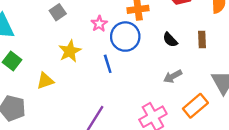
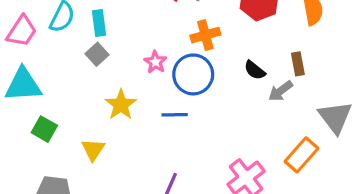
blue line: (108, 64) -> (175, 115), turned -66
gray arrow: (173, 76) -> (281, 91), moved
yellow triangle: (45, 81) -> (93, 150), turned -30

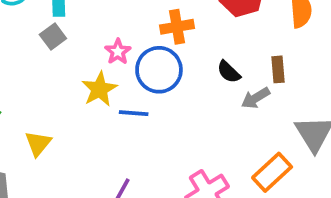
yellow star: (121, 105) -> (99, 89), moved

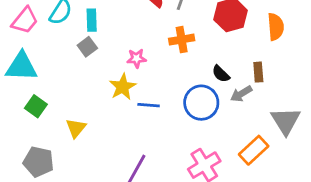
pink star: (118, 52) -> (137, 58), turned 30
blue circle: (159, 70) -> (201, 103), moved

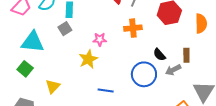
cyan triangle: (21, 67) -> (33, 42), moved
blue line: (149, 105) -> (106, 91), moved

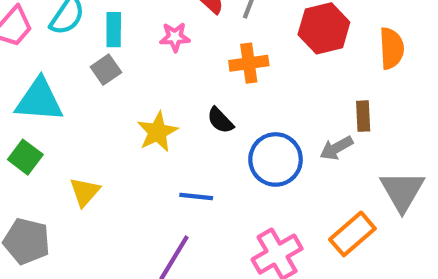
pink star: (100, 39) -> (175, 37), moved
black semicircle: (159, 55) -> (220, 120), moved

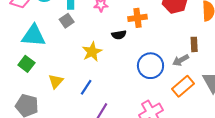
black semicircle: (220, 120) -> (119, 35), moved, turned -56
blue line: (196, 196) -> (86, 87), moved, turned -63
orange rectangle: (352, 234) -> (183, 86), moved

